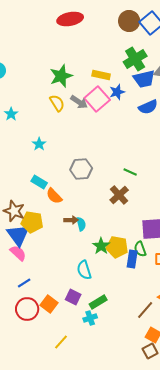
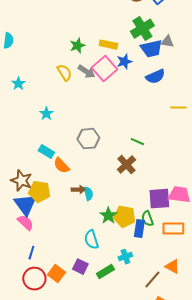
green star: (61, 76) -> (77, 46), moved, size x0.7
blue line: (24, 283) -> (31, 253), turned -40
cyan cross: (90, 318) -> (125, 257), moved

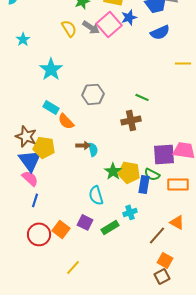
cyan star: (46, 114) -> (51, 69), size x1.6
brown cross: (126, 165) -> (131, 120), turned 30
green semicircle: (147, 219) -> (152, 174), turned -42
blue line: (31, 253) -> (35, 200), moved

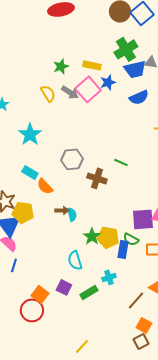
brown cross: (131, 120) -> (97, 178), moved, turned 30
red circle: (39, 234) -> (32, 310), moved
yellow line: (73, 267) -> (82, 346), moved

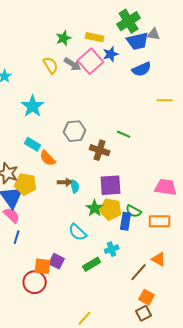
purple square: (143, 219) -> (111, 185), moved
cyan semicircle: (75, 260) -> (78, 232), turned -30
purple square: (64, 287) -> (57, 261), moved
orange square: (40, 294) -> (43, 266), turned -30

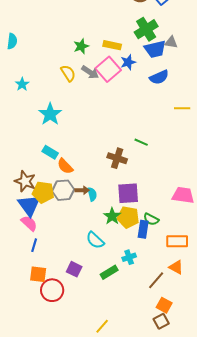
gray hexagon: (75, 131) -> (63, 190), moved
orange rectangle: (160, 221) -> (177, 241), moved
orange square: (43, 266) -> (38, 274), moved

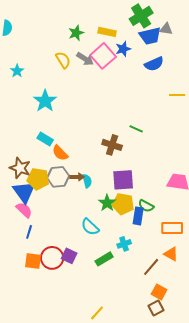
red circle: (52, 290) -> (52, 258), moved

